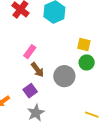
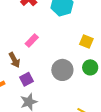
green circle: (87, 62) -> (90, 67), moved
brown arrow: (37, 70) -> (14, 60), moved

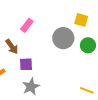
gray circle: (62, 70) -> (63, 38), moved
purple square: (26, 79) -> (26, 64), turned 32

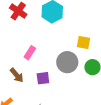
purple square: (26, 64) -> (43, 78), moved

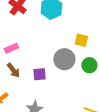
pink rectangle: (30, 53) -> (11, 48), moved, turned 32

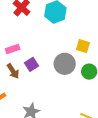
purple square: (39, 74) -> (32, 64), moved, turned -32

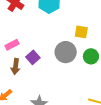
brown arrow: (13, 71) -> (15, 67), turned 49

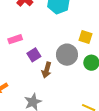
brown arrow: (15, 67) -> (47, 70), moved

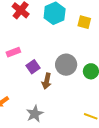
yellow square: (86, 37) -> (84, 22), moved

